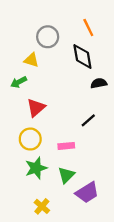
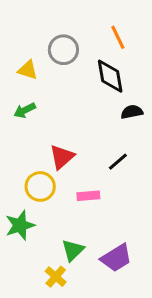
yellow triangle: (31, 60) -> (28, 70), moved
red triangle: (36, 108) -> (62, 157), moved
green star: (36, 168) -> (20, 225), moved
green triangle: (66, 175) -> (73, 250), moved

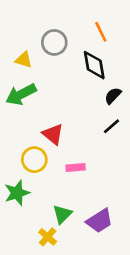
green arrow: (25, 110) -> (21, 94), size x1.6
black semicircle: (132, 112) -> (113, 96), turned -36
red triangle: (62, 157) -> (53, 134), turned -40
black line: (118, 162) -> (112, 126), moved

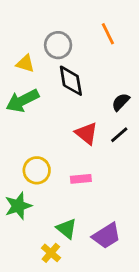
black diamond: (94, 65) -> (71, 81), moved
red triangle: (53, 134) -> (86, 133), moved
green triangle: (62, 214) -> (67, 229), turned -36

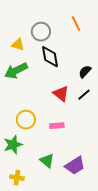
yellow cross: (51, 253) -> (17, 178), moved, turned -32

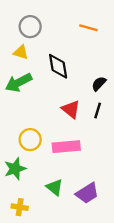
orange line: (76, 24) -> (88, 28), turned -49
gray circle: (41, 32) -> (30, 27), moved
black line: (84, 95) -> (98, 110), turned -32
pink rectangle: (57, 126) -> (66, 147), size x1.6

